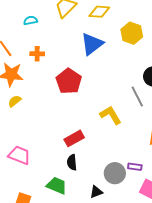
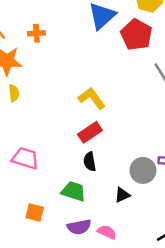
red pentagon: (69, 81) -> (136, 35), moved
yellow semicircle: (15, 101) -> (14, 93), turned 128
yellow L-shape: (111, 115) -> (92, 98), moved

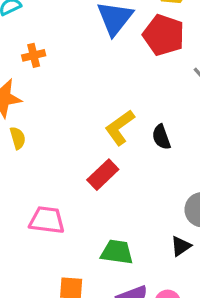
yellow L-shape: (92, 98) -> (120, 127), turned -80
red rectangle: (90, 132) -> (103, 175), moved
black semicircle: (90, 162) -> (161, 137), moved

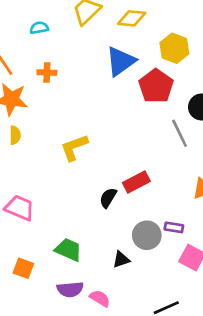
yellow L-shape: (120, 127) -> (74, 147), moved
black semicircle: (161, 137) -> (108, 198), moved, turned 35
red rectangle: (103, 175) -> (136, 182), moved

